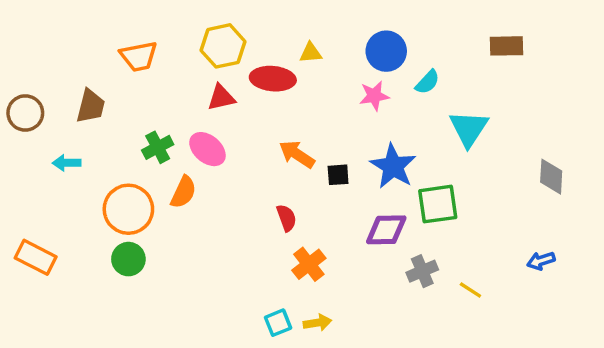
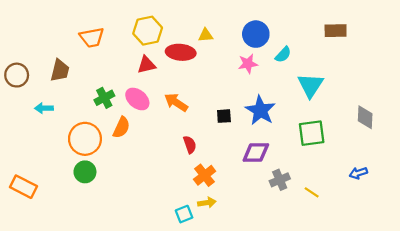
orange arrow: (297, 154) -> (176, 102), moved
green square: (438, 204) -> (312, 133), moved
orange rectangle: (36, 257) -> (23, 187), moved
yellow arrow: (317, 323) -> (207, 203), moved

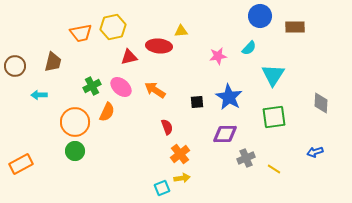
yellow hexagon: (148, 31) -> (113, 27), moved
blue circle: (256, 34) -> (260, 16), moved
orange rectangle: (23, 187) -> (21, 164), turned -55

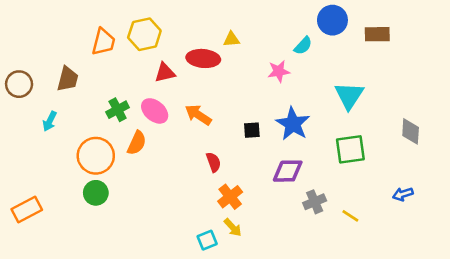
orange trapezoid: (81, 33) -> (103, 42), turned -65
cyan semicircle: (249, 48) -> (303, 46), moved
cyan arrow: (39, 95) -> (50, 121), turned -63
yellow arrow: (182, 178) -> (233, 227), turned 56

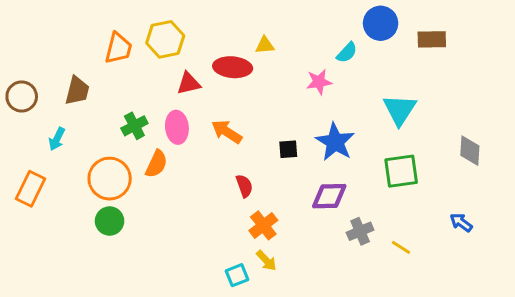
pink ellipse: (155, 111) -> (177, 127), turned 44
blue arrow: (403, 194) -> (461, 222), turned 54
orange rectangle: (27, 209) -> (30, 189), moved, turned -36

